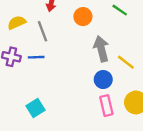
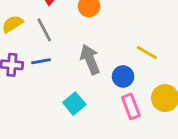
gray arrow: (101, 49) -> (90, 59), moved
cyan square: (35, 108) -> (74, 104), moved

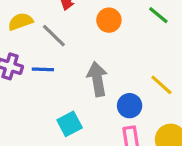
gray line: (44, 30) -> (54, 36), turned -30

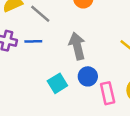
blue circle: (130, 106) -> (88, 76), moved

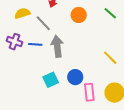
gray arrow: (77, 46) -> (57, 46), moved

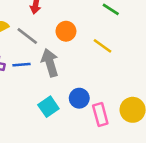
orange circle: (79, 15) -> (66, 31), moved
yellow line: (110, 58) -> (103, 46), moved

